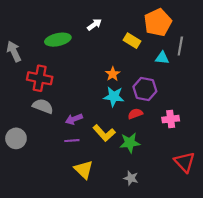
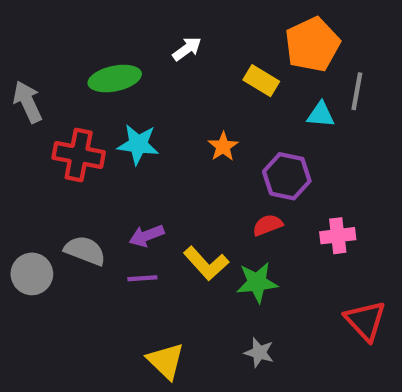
cyan star: (114, 97) -> (138, 144), moved
gray semicircle: (43, 106) -> (85, 251), moved
yellow triangle: (84, 170) -> (166, 361), moved

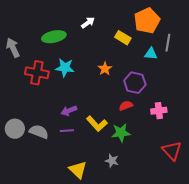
gray semicircle: (85, 251) -> (39, 132), moved
gray star: (259, 353) -> (112, 161), moved

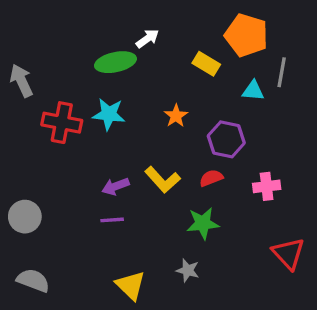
orange pentagon: (147, 21) -> (246, 35), turned -30
green ellipse: (54, 37) -> (115, 62), moved
yellow L-shape: (97, 124) -> (162, 180), moved
gray semicircle: (39, 132) -> (33, 280), moved

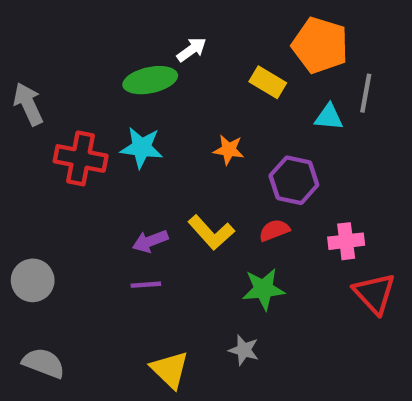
orange star: (176, 116) -> (229, 150), turned -30
red triangle: (288, 254) -> (374, 293), moved

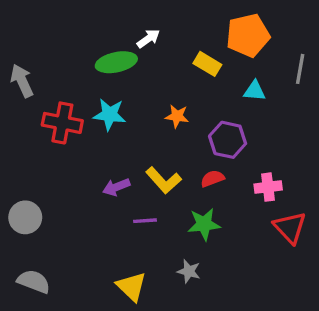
orange pentagon: (320, 45) -> (248, 35), turned -30
gray line: (366, 93) -> (300, 69), moved
purple line: (146, 285) -> (145, 221), moved

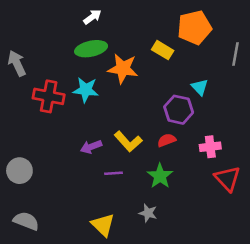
white arrow: (148, 39) -> (92, 17), moved
cyan triangle: (255, 91) -> (200, 87), moved, turned 42
orange star: (177, 116) -> (123, 69), moved, size x1.6
green star: (204, 224) -> (160, 176), turned -30

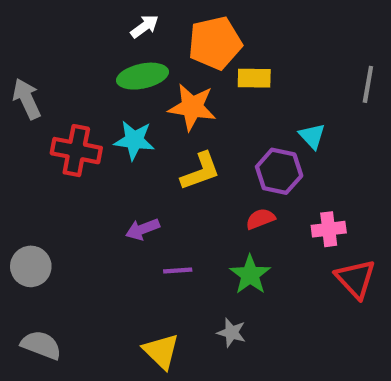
orange pentagon: (194, 27) -> (215, 43), moved
yellow rectangle: (163, 50) -> (254, 78), turned -30
yellow L-shape: (128, 141) -> (200, 171), moved, turned -68

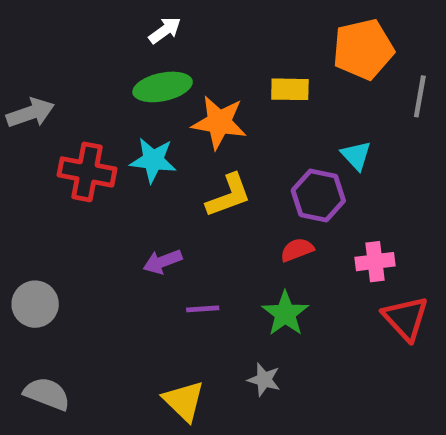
orange pentagon: (215, 43) -> (363, 49), moved
gray arrow: (27, 99) -> (30, 113), turned 96

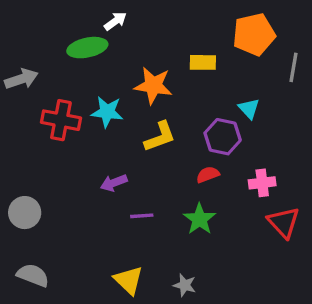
green ellipse: (163, 87) -> (87, 48), moved
gray star: (264, 380) -> (185, 285), moved

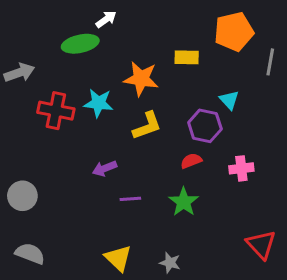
red triangle: (284, 222) -> (261, 244), moved

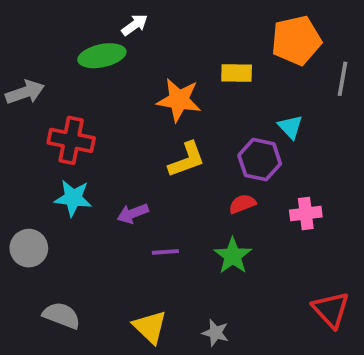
cyan star: (98, 103) -> (73, 198), moved
gray semicircle: (30, 254) -> (62, 315), moved

